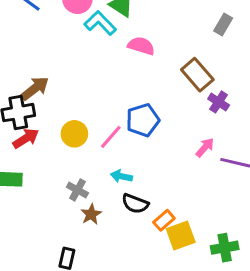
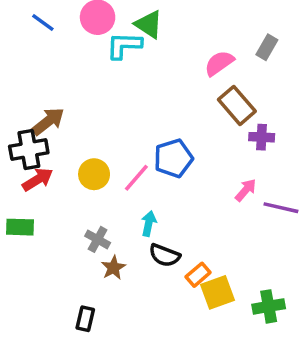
cyan L-shape: (100, 23) -> (124, 45), turned -44
pink semicircle: (141, 46) -> (219, 63), moved, turned -52
purple cross: (219, 102) -> (262, 137), turned -30
cyan arrow: (121, 176) -> (149, 224), turned 90

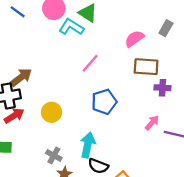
cyan L-shape: (124, 45) -> (71, 27), turned 30
brown rectangle: (237, 105) -> (146, 67), turned -45
pink line: (136, 178) -> (90, 63), moved
cyan arrow: (149, 224) -> (88, 145), size x1.5

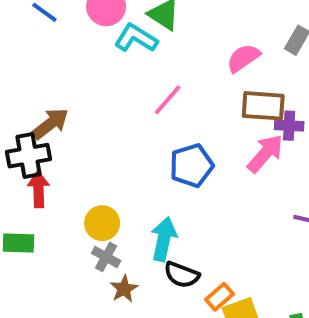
purple cross: (162, 88) -> (289, 126), moved
yellow circle: (52, 112) -> (102, 223), moved
red arrow: (14, 116) -> (38, 189), turned -60
pink arrow: (152, 123) -> (265, 154), moved, size x1.5

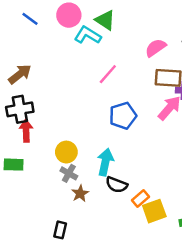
brown arrow: (50, 124) -> (20, 74), moved

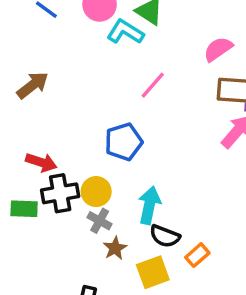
black cross: (20, 109) -> (60, 193), moved
blue pentagon: (123, 116) -> (124, 142), moved
red arrow: (26, 131) -> (41, 162), turned 110
yellow square: (154, 211) -> (153, 272), moved

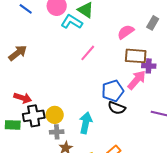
blue pentagon: (124, 142) -> (113, 91), moved
gray cross: (100, 221) -> (57, 132), turned -32
black semicircle: (165, 236) -> (117, 108), moved

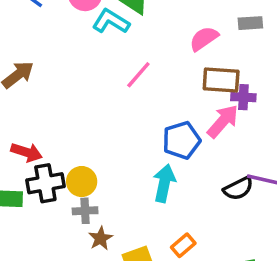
gray rectangle: (153, 23) -> (250, 23), turned 56
black semicircle: (117, 108) -> (238, 188), moved, turned -48
cyan arrow: (86, 123) -> (164, 183), moved

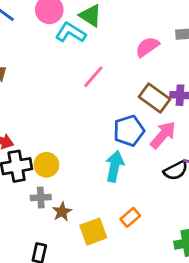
brown rectangle: (221, 80) -> (154, 98), moved, turned 32
pink arrow: (223, 121) -> (163, 135), moved
gray cross: (85, 211) -> (41, 197), moved

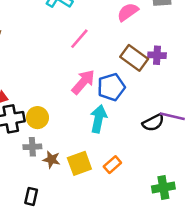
pink arrow: (163, 135) -> (83, 82), moved
brown star: (62, 212) -> (51, 160), turned -30
yellow square: (93, 232) -> (79, 163), moved

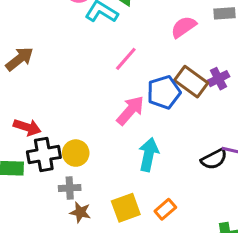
purple cross: (157, 55) -> (218, 79), turned -30
blue pentagon: (111, 87) -> (164, 92), moved
brown star: (51, 160) -> (80, 212), moved

